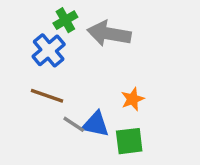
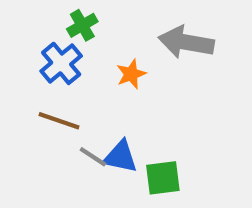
gray arrow: (109, 34) -> (186, 42), moved
orange star: (133, 99) -> (131, 74), moved

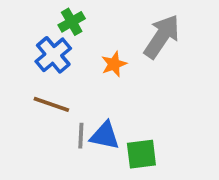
gray arrow: (186, 42) -> (162, 36), turned 114
gray line: (93, 157) -> (81, 136), turned 60

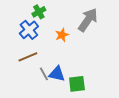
brown line: (51, 104) -> (28, 57), turned -42
gray line: (81, 136) -> (44, 74), turned -32

